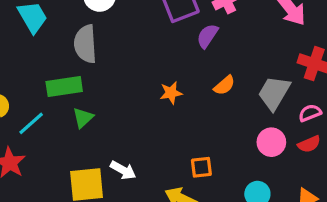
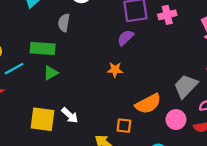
purple semicircle: (207, 36) -> (126, 38), moved
gray semicircle: (85, 44) -> (64, 23), size x0.7
orange semicircle: (224, 85) -> (148, 104), moved, size x1.6

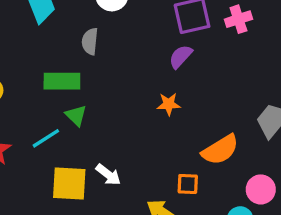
cyan line: (14, 69) -> (46, 138), moved
green triangle: (51, 73) -> (76, 115), turned -42
pink circle: (176, 120) -> (261, 189), moved

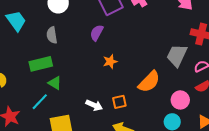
purple semicircle: (181, 57) -> (97, 33), moved
white arrow: (108, 175) -> (94, 105), moved
orange square: (188, 184) -> (119, 102), moved

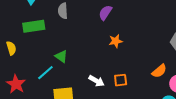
green rectangle: (41, 64) -> (34, 26), moved
orange semicircle: (149, 82) -> (159, 71), moved, size x0.7

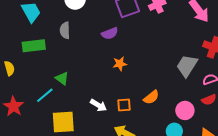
purple semicircle: (105, 13) -> (110, 33), turned -147
orange semicircle: (159, 71) -> (151, 97), moved

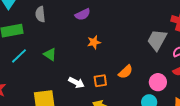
green triangle: (62, 78) -> (50, 54), moved
cyan line: (45, 95) -> (19, 56), moved

